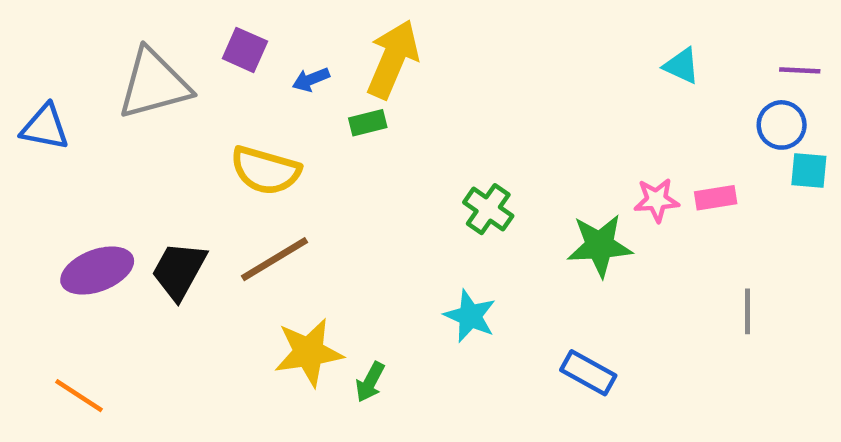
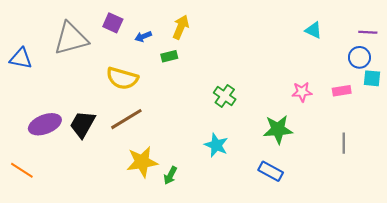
yellow arrow: (393, 59) -> (181, 27), size x0.7
pink rectangle: (716, 198) -> (342, 91), moved
green star: (600, 245) -> (278, 129), moved
orange line: (79, 396) -> (22, 170), moved

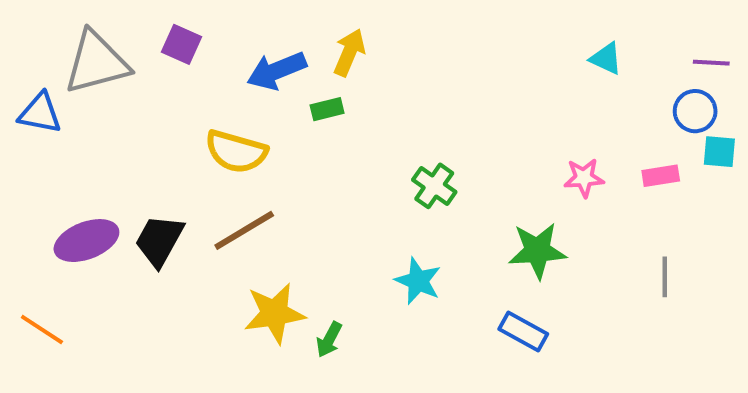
purple square: (113, 23) -> (182, 44), moved
blue arrow: (143, 36) -> (277, 71), size x1.8
gray triangle: (71, 39) -> (97, 63), moved

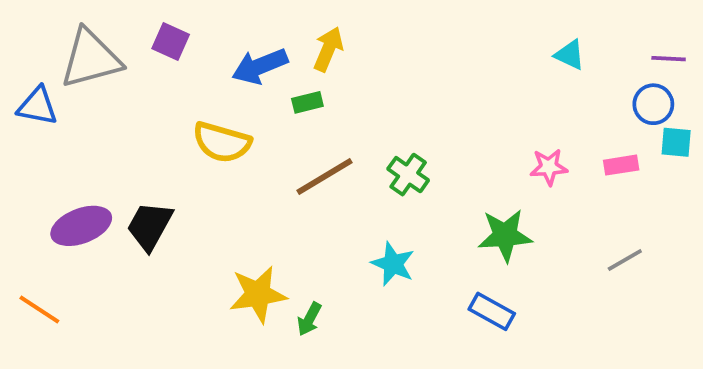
brown line: (244, 230) -> (325, 176), moved
gray line: (665, 277) -> (625, 260), turned 60

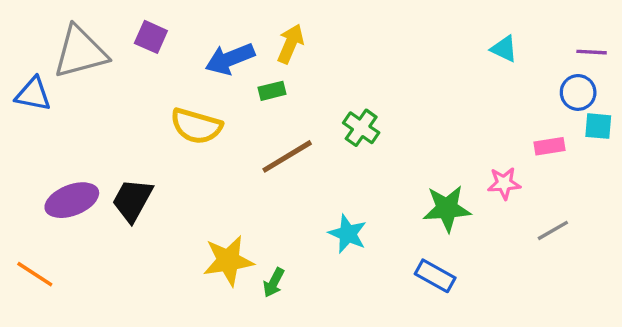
pink star: (549, 167) -> (504, 183), moved
green cross: (408, 175) -> (361, 128), moved

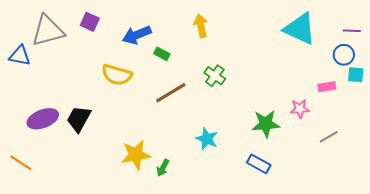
yellow arrow: (290, 44) -> (201, 26), moved, turned -35
cyan triangle: (504, 49) -> (300, 29), size x2.0
green rectangle: (272, 91) -> (162, 54), turned 42

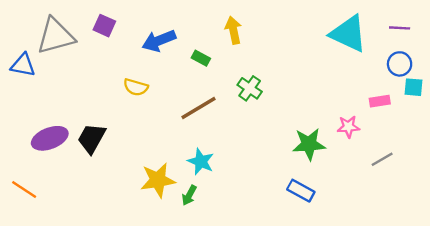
purple line: (352, 31) -> (400, 28), moved
green rectangle: (162, 54) -> (201, 58), moved
yellow semicircle: (117, 75) -> (136, 87), size x0.7
cyan star: (207, 139) -> (201, 162), moved

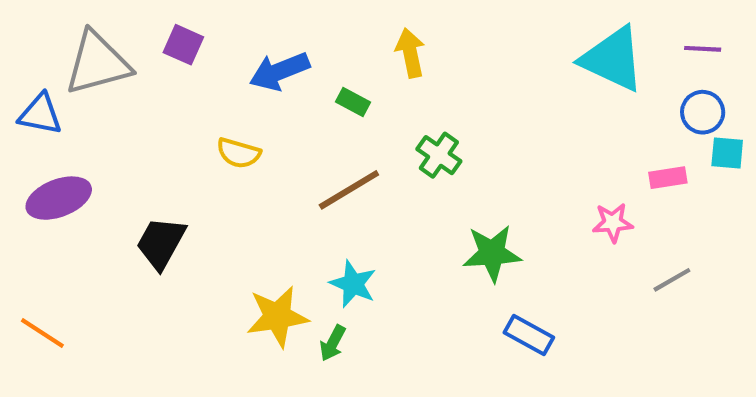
purple ellipse: (50, 138) -> (59, 198), moved
green star: (309, 144) -> (492, 253), moved

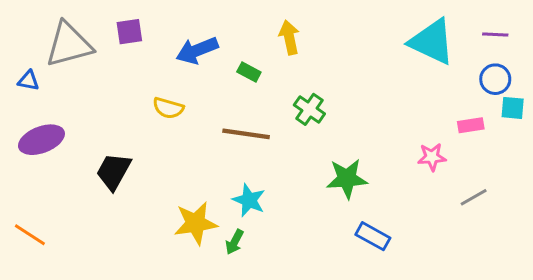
purple square: (183, 45) -> (129, 32), turned -32
blue triangle: (40, 114) -> (29, 81), size x0.7
brown line: (349, 190) -> (246, 134), turned 39

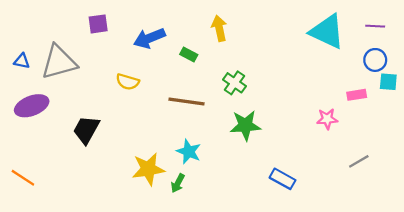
gray triangle: (69, 45) -> (59, 62), moved
green star: (347, 179) -> (245, 125), moved
gray line: (474, 197) -> (359, 161), moved

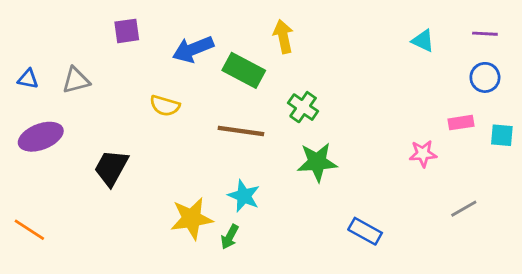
cyan triangle: (327, 32) -> (423, 41), size x0.5
green rectangle: (189, 54) -> (244, 70), size x1.8
gray triangle: (59, 62) -> (76, 80), size x0.6
cyan square: (388, 82) -> (502, 135), moved

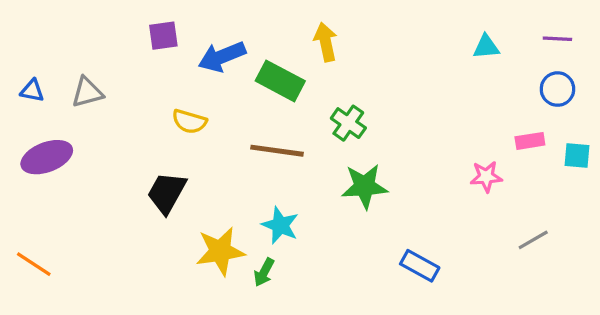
purple square: (127, 31) -> (163, 36), moved
cyan triangle: (423, 41) -> (486, 47), turned -30
black trapezoid: (111, 168) -> (167, 193), moved

